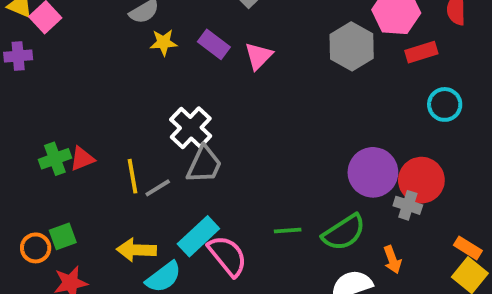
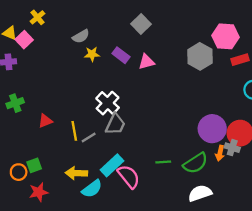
pink triangle: (259, 56) -> (147, 62), turned 30
green cross: (55, 159) -> (15, 103), moved
orange arrow: (392, 260) -> (220, 153), moved, turned 32

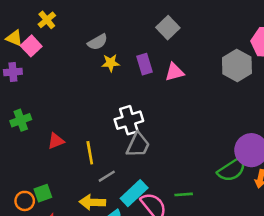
purple rectangle: (121, 55) -> (144, 64), turned 36
white cross: (108, 103) -> (129, 120), turned 30
gray line: (89, 138) -> (107, 176), moved
green line: (163, 162) -> (184, 194), moved
green semicircle: (195, 163) -> (232, 170), moved

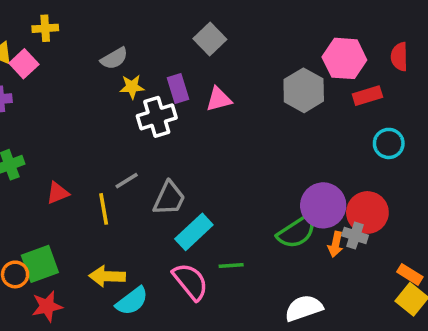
yellow cross: (47, 20) -> (45, 28), turned 36
white cross: (129, 120) -> (157, 117), moved
gray line: (107, 176) -> (127, 181), moved
green square: (43, 193) -> (40, 264), size x1.5
cyan rectangle: (134, 193) -> (194, 232), moved

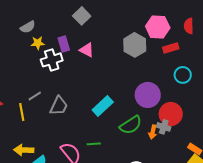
pink triangle: (219, 99) -> (87, 50), turned 42
purple circle: (323, 205) -> (148, 95), moved
cyan rectangle: (194, 232) -> (103, 106), moved

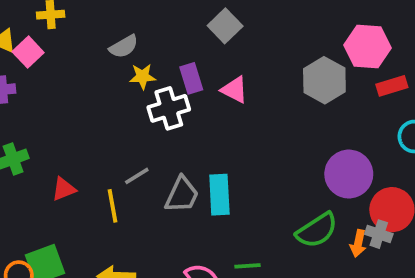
cyan rectangle: (103, 106) -> (219, 195), moved, turned -50

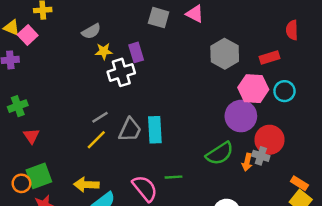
gray square: (225, 26) -> (159, 18), turned -30
pink hexagon: (368, 46) -> (253, 89), moved
pink triangle: (234, 90) -> (195, 14), moved
red triangle: (64, 189) -> (31, 136), moved, turned -42
yellow line: (112, 206) -> (96, 140), moved, turned 55

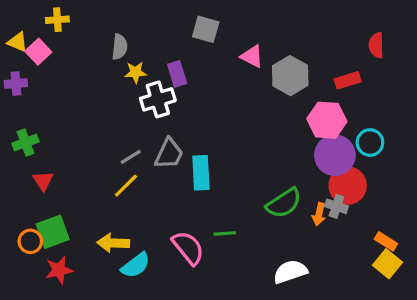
pink triangle: (195, 14) -> (252, 56), moved
gray semicircle: (91, 31) -> (120, 47), turned -54
cyan circle: (284, 91) -> (370, 143), moved
purple circle: (241, 116) -> (335, 155), moved
gray trapezoid: (130, 130) -> (169, 154), moved

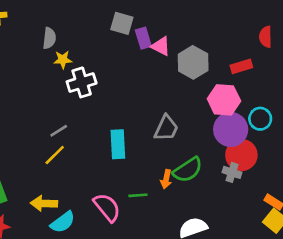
purple rectangle: (177, 74) -> (143, 38), moved
gray trapezoid: (169, 154) -> (166, 128), moved
orange arrow: (319, 214) -> (166, 179), moved

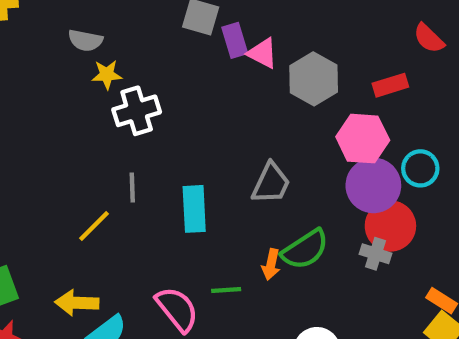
red semicircle: (266, 37) -> (429, 38), turned -45
gray semicircle: (49, 38) -> (85, 40), turned 95
gray line: (59, 131) -> (132, 188), moved, turned -60

